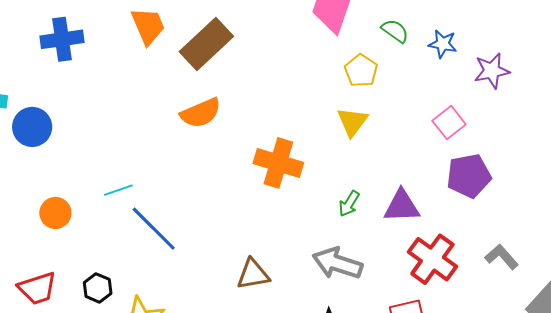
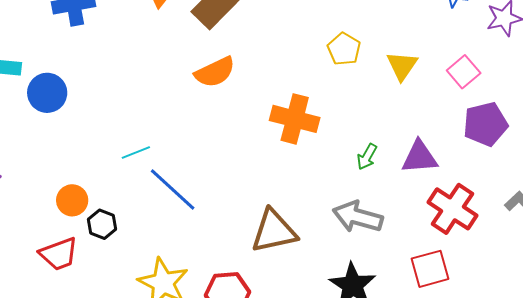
yellow pentagon: (361, 71) -> (344, 49), moved
yellow triangle: (352, 122) -> (402, 66), moved
orange circle: (55, 213) -> (72, 200), moved
brown triangle: (253, 274) -> (274, 231), size x1.4
black hexagon: (98, 288) -> (102, 224), moved

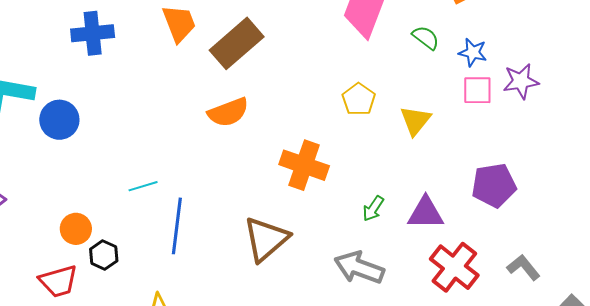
pink square: (464, 72) -> (477, 90), moved, turned 36
blue line: (173, 190) -> (177, 226), turned 50
brown triangle: (274, 231) -> (266, 239), moved, turned -33

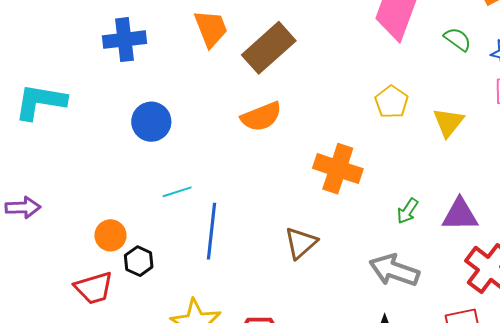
blue circle: (59, 120) -> (151, 122), moved
brown triangle: (266, 239) -> (301, 243), size x0.7

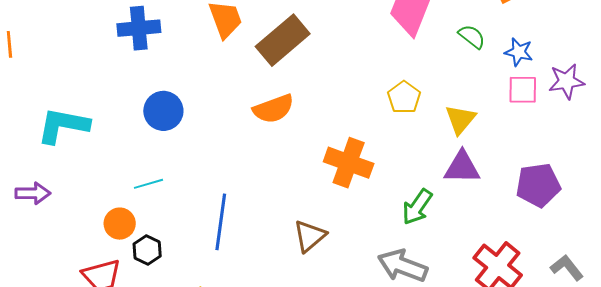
cyan L-shape: (40, 102) -> (63, 126), moved
cyan line: (177, 192) -> (148, 184), moved
green arrow: (407, 211) -> (417, 207), size x1.4
purple triangle: (460, 215) -> (462, 167), moved

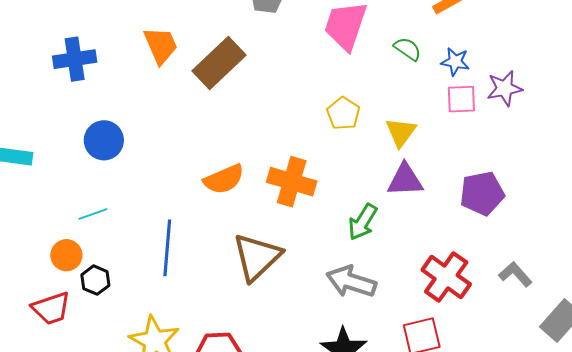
orange semicircle: (273, 109) -> (224, 179), moved
brown triangle: (310, 236) -> (257, 257), size x1.5

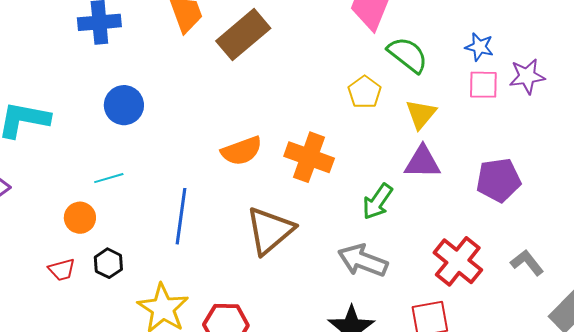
green semicircle: (408, 49) -> (408, 55), moved, size x1.5
black hexagon: (95, 280) -> (108, 263), moved
red trapezoid: (51, 308) -> (62, 270), size x0.7

